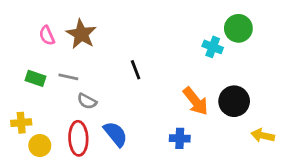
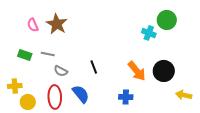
black line: (136, 70) -> (94, 67), moved

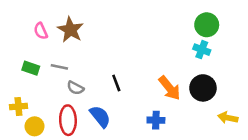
cyan cross: (149, 33) -> (202, 50), moved

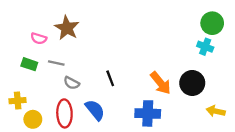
green circle: (207, 25) -> (212, 23), moved
pink semicircle: (41, 31) -> (39, 38), moved, turned -49
cyan cross: (202, 50) -> (205, 47), moved
blue cross: (156, 120) -> (148, 113), size x1.5

